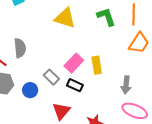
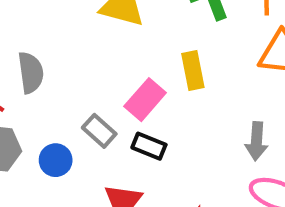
yellow rectangle: (97, 65) -> (193, 71), moved

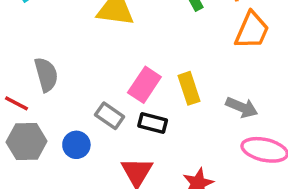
yellow rectangle: (193, 71) -> (189, 88), moved
gray arrow: (256, 141) -> (242, 107), turned -64

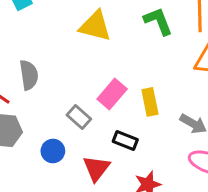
black rectangle: (153, 123) -> (125, 141), moved
blue circle: (76, 145) -> (53, 151), moved

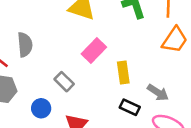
pink rectangle: (112, 94) -> (94, 50), moved
black rectangle: (125, 141) -> (130, 107), moved

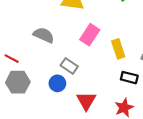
gray semicircle: (25, 45) -> (44, 35), moved, turned -50
blue circle: (41, 108) -> (57, 83), moved

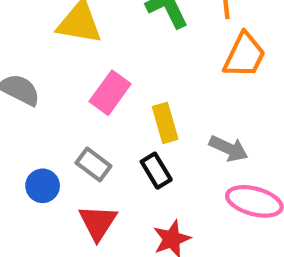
gray rectangle: (69, 66) -> (93, 164), moved
black rectangle: (129, 78) -> (156, 171), moved, turned 42

